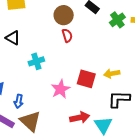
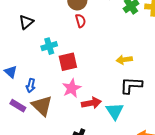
black triangle: (13, 38) -> (26, 22), turned 49
red square: (86, 79) -> (68, 62), moved, turned -30
pink star: (61, 89) -> (72, 88), moved

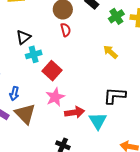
black triangle: (26, 22) -> (23, 37), moved
yellow arrow: (124, 60) -> (110, 52), moved, turned 49
red square: (68, 62) -> (52, 71), turned -36

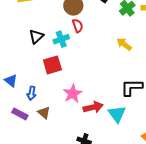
cyan cross: (34, 54) -> (61, 39), moved
red square: (52, 71) -> (52, 65), moved, turned 36
brown triangle: (25, 114) -> (44, 113), size x0.6

